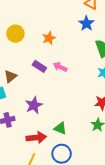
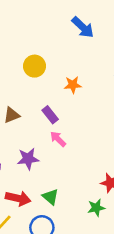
pink arrow: (60, 67) -> (58, 139), moved

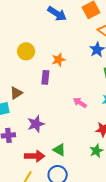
purple rectangle: (50, 115) -> (45, 77), moved, turned 56
pink arrow: (58, 139) -> (80, 103), moved

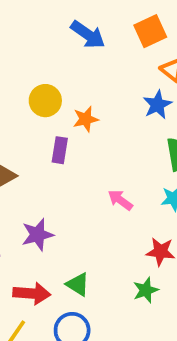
yellow circle: (26, 51) -> (45, 101), moved

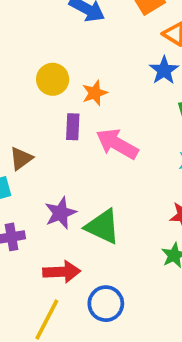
pink arrow: (120, 200) -> (117, 144), moved, size x1.6
green triangle: (78, 284) -> (103, 227), moved, size x1.5

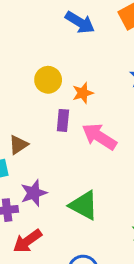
purple star: (60, 213) -> (34, 193), moved
red arrow: (62, 272) -> (27, 241), moved, turned 144

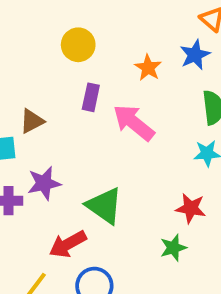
orange star: (83, 93) -> (148, 68), moved, turned -30
red arrow: (27, 241) -> (68, 244), moved

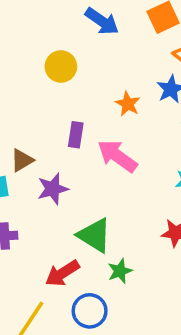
yellow circle: (78, 45) -> (61, 67), moved
purple star: (44, 183) -> (53, 189), moved
green star: (173, 248) -> (120, 271), moved

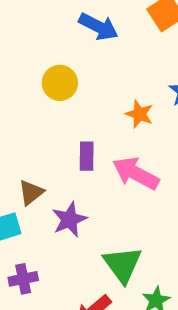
green triangle: (94, 235) -> (123, 265), turned 30

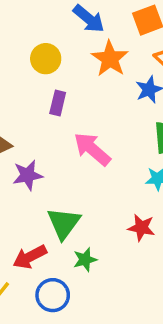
orange star: (139, 114) -> (110, 59), moved, size x1.5
purple rectangle: (87, 156) -> (58, 103), moved

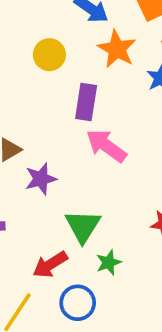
purple rectangle: (58, 103) -> (86, 102), moved, size x1.4

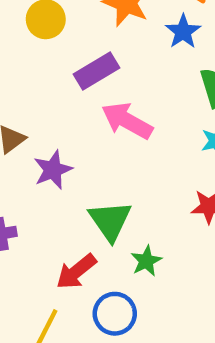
purple rectangle: (86, 102) -> (97, 71), turned 57

